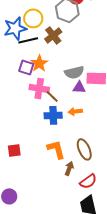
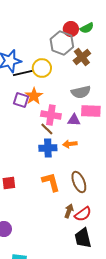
yellow circle: (33, 18) -> (42, 68), moved
brown cross: (53, 35) -> (82, 57), moved
gray semicircle: (74, 72) -> (81, 92), moved
pink cross: (39, 88) -> (51, 115), moved
brown arrow: (69, 168) -> (69, 211), moved

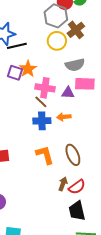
yellow circle: (42, 68) -> (57, 41), moved

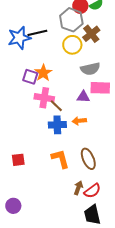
black line: (17, 46) -> (37, 33), moved
pink cross: (45, 88) -> (44, 98), moved

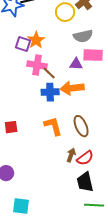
orange arrow: (79, 121) -> (72, 88), size x1.6

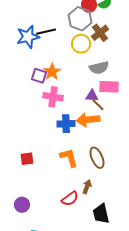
brown line: (49, 73) -> (98, 105), moved
red semicircle: (85, 158) -> (70, 199), moved

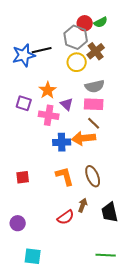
purple square: (39, 76) -> (24, 103), moved
pink rectangle: (109, 87) -> (94, 104), moved
purple triangle: (92, 96) -> (67, 104), moved, turned 40
black trapezoid: (101, 214) -> (110, 212), moved

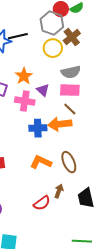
orange L-shape: (65, 176) -> (41, 162), turned -50

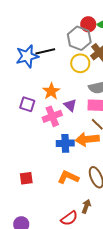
pink cross: (25, 101) -> (52, 116), turned -30

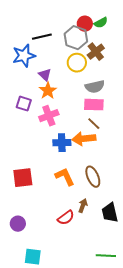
black line: (45, 51) -> (42, 37), moved
purple triangle: (70, 105) -> (45, 75), moved
orange L-shape: (68, 177) -> (65, 177), turned 40
red square: (26, 178) -> (23, 178), size x1.5

